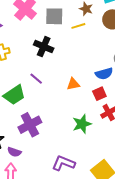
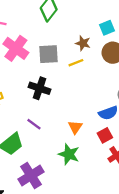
orange triangle: (73, 84) -> (75, 127), turned -40
green star: (82, 124) -> (69, 154), moved, turned -30

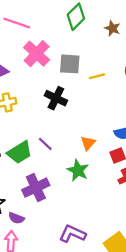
brown star: (83, 43) -> (112, 28), moved
purple line: (34, 124) -> (45, 144), moved

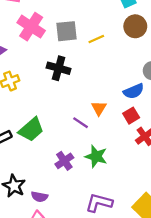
purple line: (45, 144) -> (81, 123), moved
green star: (78, 170) -> (96, 156), moved
purple cross: (36, 188) -> (64, 161), moved, size x0.7

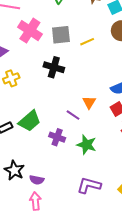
purple cross: (64, 161) -> (57, 137), moved, turned -35

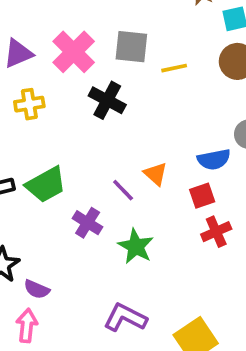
pink cross: (30, 31) -> (74, 52), moved
orange triangle: (89, 102) -> (156, 174), turned -32

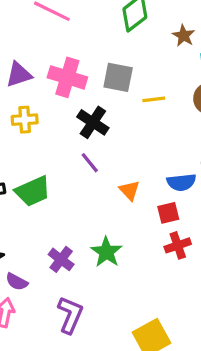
pink cross: (74, 52) -> (67, 77), turned -33
purple line: (123, 190) -> (90, 163), moved
purple cross: (88, 223) -> (61, 259), moved
purple L-shape: (125, 318) -> (70, 315), moved, turned 81

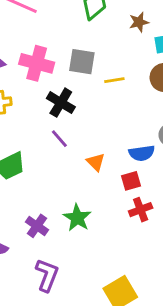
brown star: (184, 36) -> (139, 22), turned 30

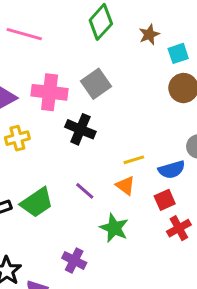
gray square: (82, 62) -> (96, 84), turned -36
yellow line: (114, 80) -> (134, 160), moved
purple line: (59, 139) -> (85, 191), moved
green star: (77, 218) -> (114, 228), moved

